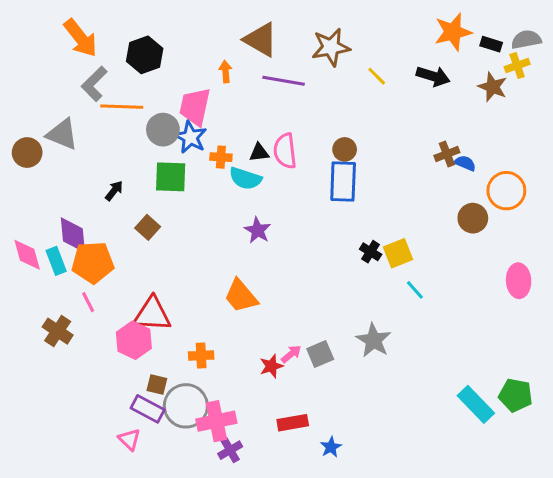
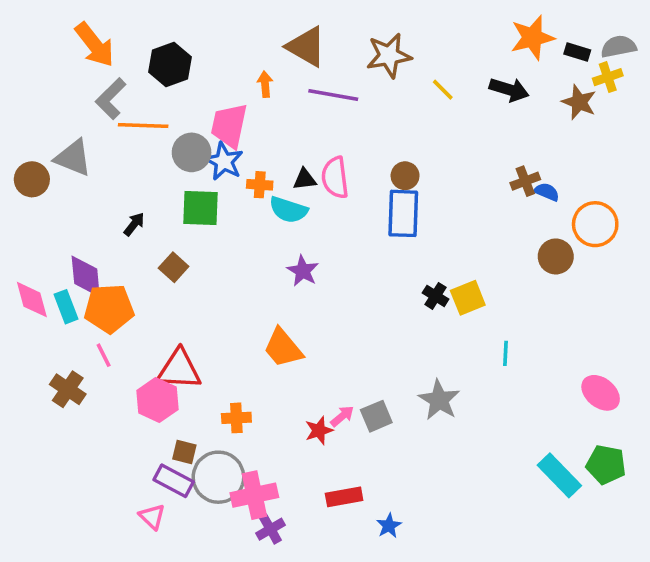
pink ellipse: (519, 281) -> (601, 393), moved, turned -48
cyan line: (415, 290) -> (506, 353), moved, turned 45

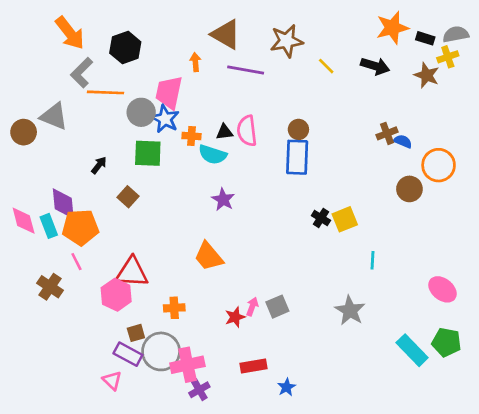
gray star: (439, 400) -> (350, 311), moved
pink arrow: (342, 416) -> (252, 307), turned -30
brown square: (184, 452) -> (136, 333), turned -30

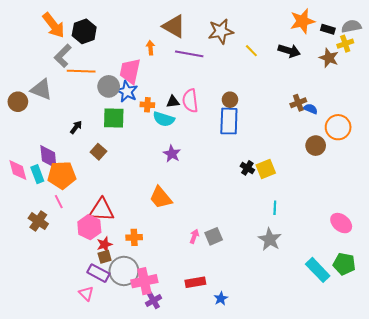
black hexagon: (125, 48) -> (84, 31), moved
cyan line: (372, 260) -> (275, 208), moved
red star: (235, 317) -> (105, 244), moved

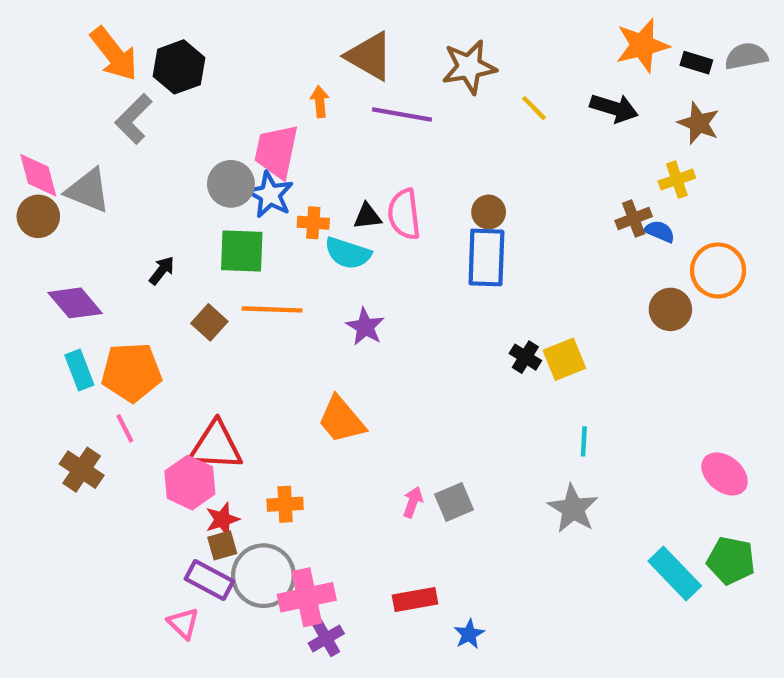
yellow cross: (345, 44) -> (677, 180), moved
orange line: (81, 71) -> (272, 309), moved
purple diamond: (48, 157) -> (75, 303), moved, turned -35
pink diamond: (18, 170) -> (38, 175), moved

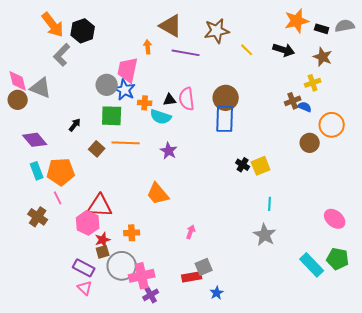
brown circle: (489, 212) -> (226, 98), size x1.6
gray square: (454, 502) -> (204, 267), moved
purple rectangle: (209, 580) -> (84, 268), moved

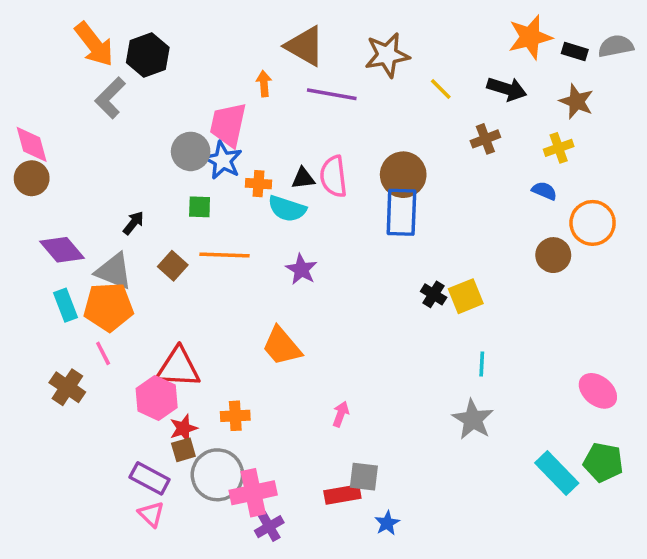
gray triangle: (41, 88) -> (114, 271), moved
brown cross: (293, 101) -> (485, 139), moved
green square: (112, 116) -> (200, 207), size x0.6
gray square: (204, 267) -> (364, 477), turned 30

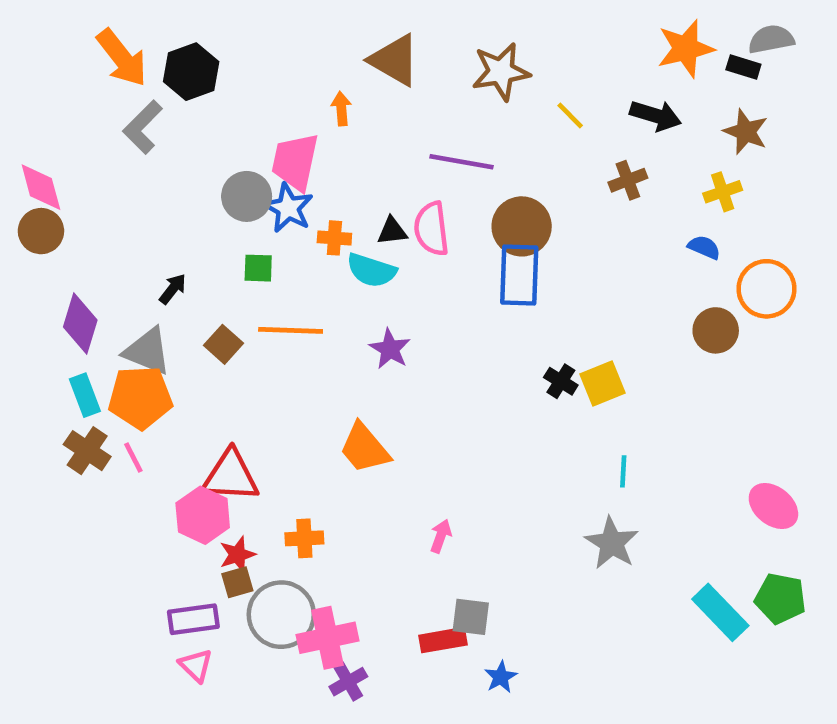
gray semicircle: (616, 46) -> (771, 39), moved
purple line: (332, 94) -> (462, 162), moved
purple diamond: (62, 250) -> (80, 323), turned 57
brown cross: (67, 387) -> (87, 451), moved
purple rectangle: (150, 478) -> (193, 619), turned -36

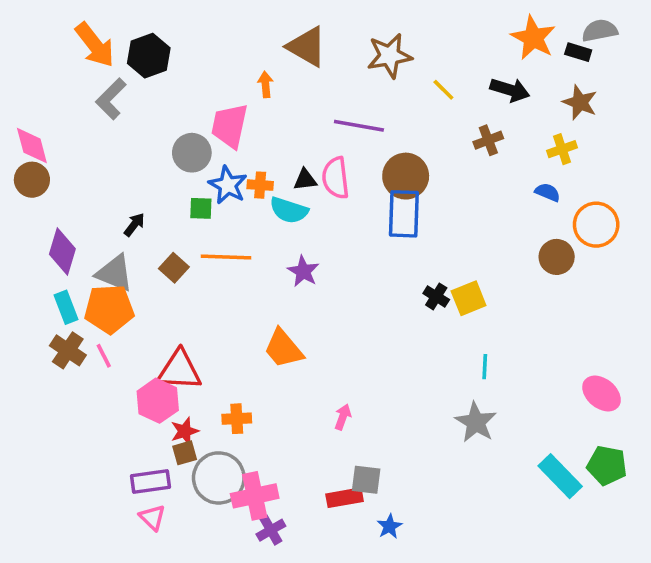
orange star: (686, 49) -> (533, 38), turned -30
blue star: (288, 208) -> (228, 185), moved

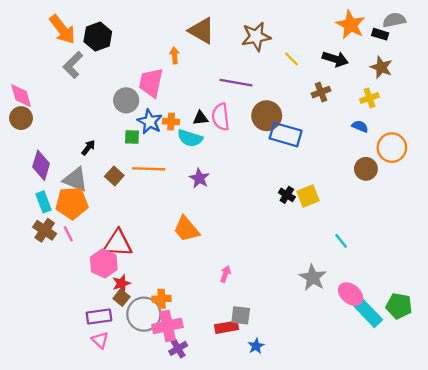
blue rectangle: (404, 214) -> (286, 135), moved, turned -76
cyan line: (485, 367) -> (341, 241), moved, turned -42
pink ellipse: (602, 393) -> (351, 294), moved
orange cross: (237, 419) -> (162, 299), moved
brown square: (185, 453) -> (121, 298), turned -35

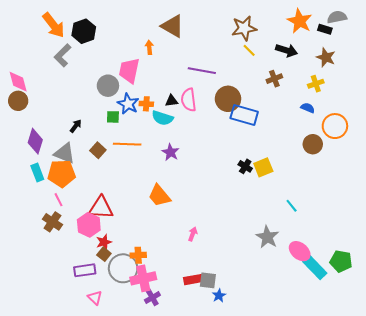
brown star: (256, 37) -> (244, 28), moved
brown cross: (45, 230) -> (52, 222), moved
gray square: (241, 315) -> (208, 280), moved
pink triangle: (100, 340) -> (95, 298), moved

